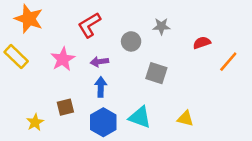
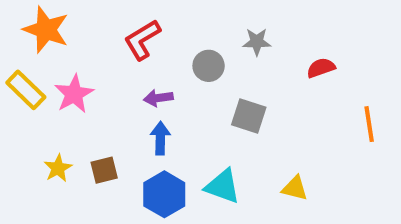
pink star: (63, 59) -> (74, 94), moved
orange line: (228, 62) -> (369, 124), moved, turned -50
yellow star: (35, 122) -> (58, 168), moved

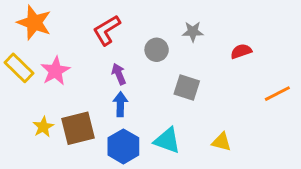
purple arrow: (158, 98) -> (119, 74), turned 75
orange line: (369, 124) -> (277, 94), turned 72
brown square: (104, 170) -> (78, 128), size x1.6

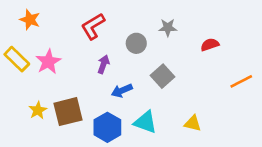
orange star: (34, 23) -> (30, 20), size x0.7
purple arrow: (119, 74) -> (103, 64), turned 42
gray square: (187, 88) -> (163, 76), turned 30
blue arrow: (120, 104) -> (122, 91), moved, turned -114

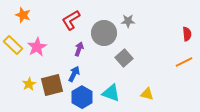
gray circle: (136, 43) -> (104, 33), size x1.6
red semicircle: (210, 45) -> (187, 34), moved, turned 104
blue arrow: (122, 91) -> (74, 74), moved, turned 140

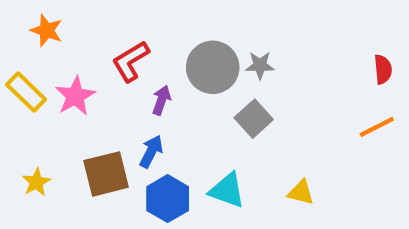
red L-shape: (71, 20) -> (131, 61), moved
gray star: (128, 21) -> (260, 65), moved
yellow star: (29, 84) -> (36, 182), moved

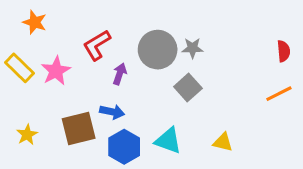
blue arrow: (151, 151) -> (112, 112), turned 75

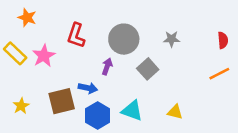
red L-shape: (97, 45) -> (76, 35), turned -40
gray star: (192, 48) -> (172, 39), moved
purple arrow: (120, 74) -> (107, 66), moved

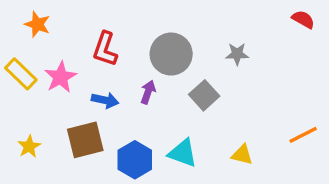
red semicircle: (223, 40) -> (303, 19), moved, turned -56
orange line: (219, 74) -> (303, 135), moved
blue arrow: (88, 88) -> (105, 100), moved

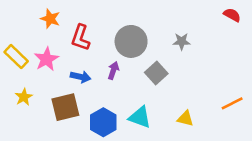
orange star: (37, 24) -> (50, 19), moved
yellow star: (29, 146) -> (24, 97), moved

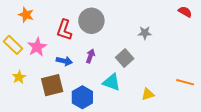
orange star: (50, 19) -> (26, 15), moved
gray circle: (131, 41) -> (91, 21), moved
orange line: (232, 103) -> (185, 82), turned 42
cyan triangle: (140, 117) -> (112, 82), moved
yellow triangle: (185, 118) -> (148, 94), turned -32

